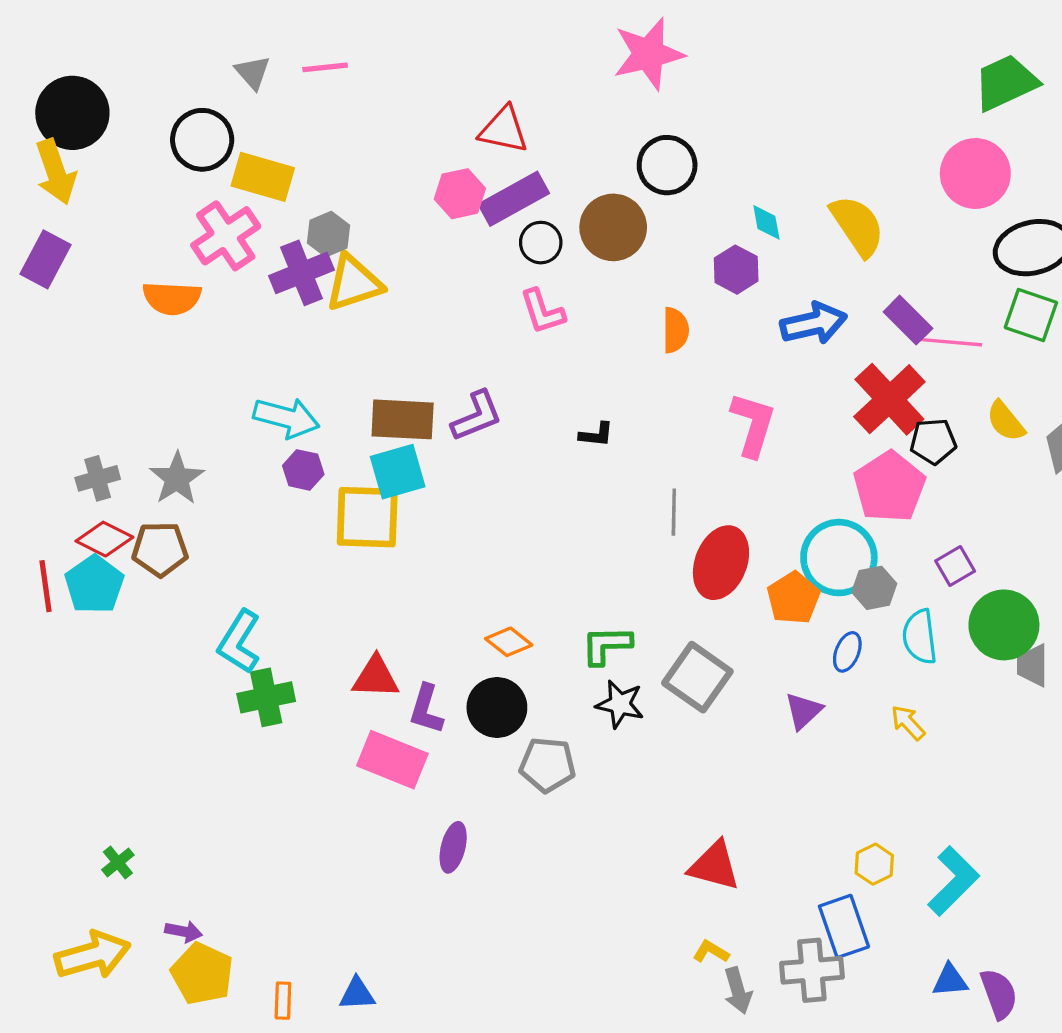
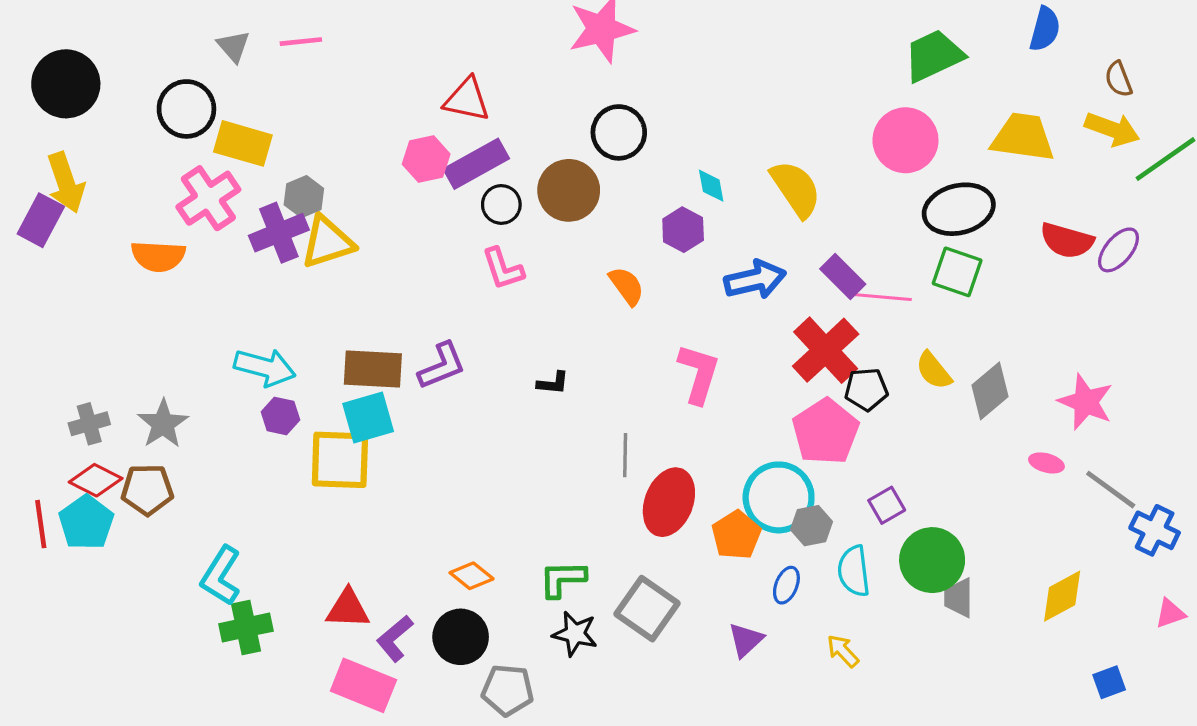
yellow arrow: (56, 172) -> (66, 183), moved
orange semicircle: (675, 330) -> (627, 286), turned -36
purple L-shape: (426, 709) -> (395, 638), turned 33

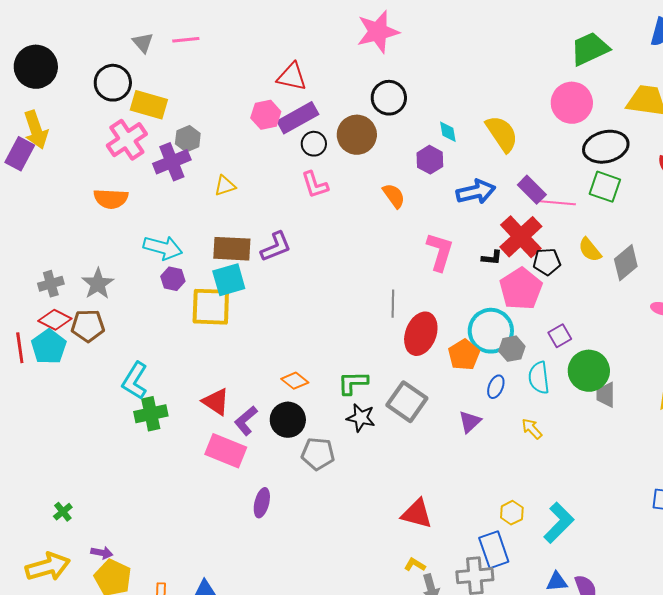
yellow triangle: (327, 242) -> (225, 186), moved, size x0.6
orange semicircle: (158, 256) -> (111, 199), moved
black L-shape: (553, 383) -> (492, 258), moved
red triangle: (348, 609) -> (216, 402), turned 32

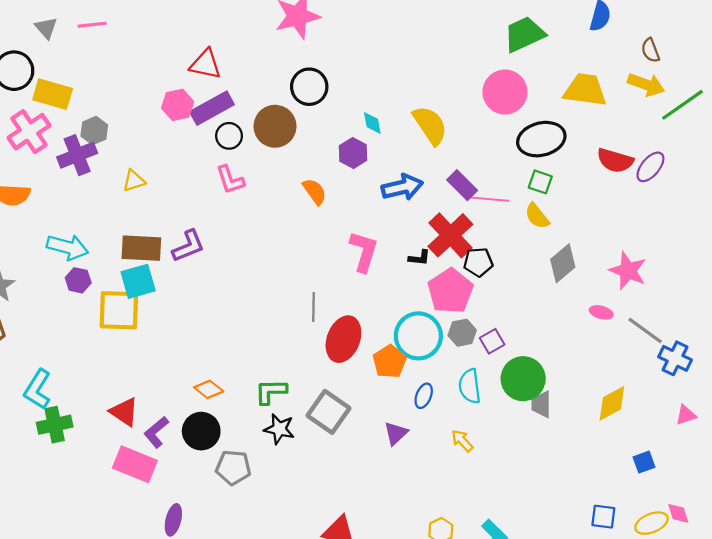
green square: (605, 187) -> (540, 182), size x0.7
yellow semicircle: (590, 250) -> (537, 216), moved
gray hexagon: (512, 349) -> (462, 333), moved

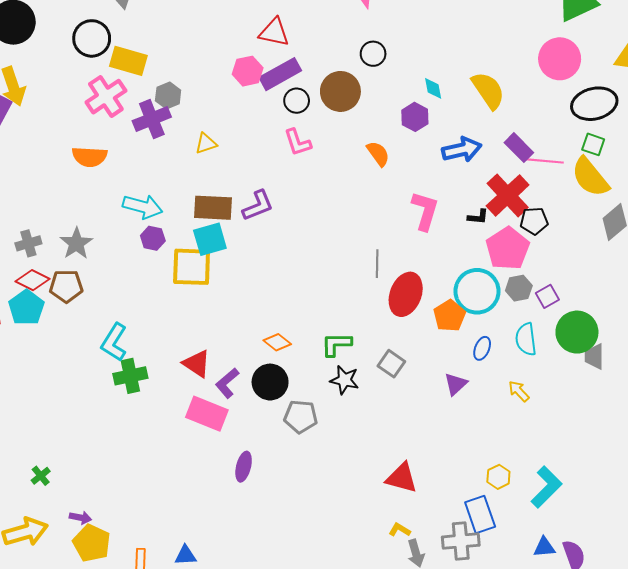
black circle: (309, 87) -> (373, 54), size x0.7
yellow semicircle: (537, 216) -> (590, 177), size x1.6
gray square: (328, 412) -> (391, 364), size x0.7

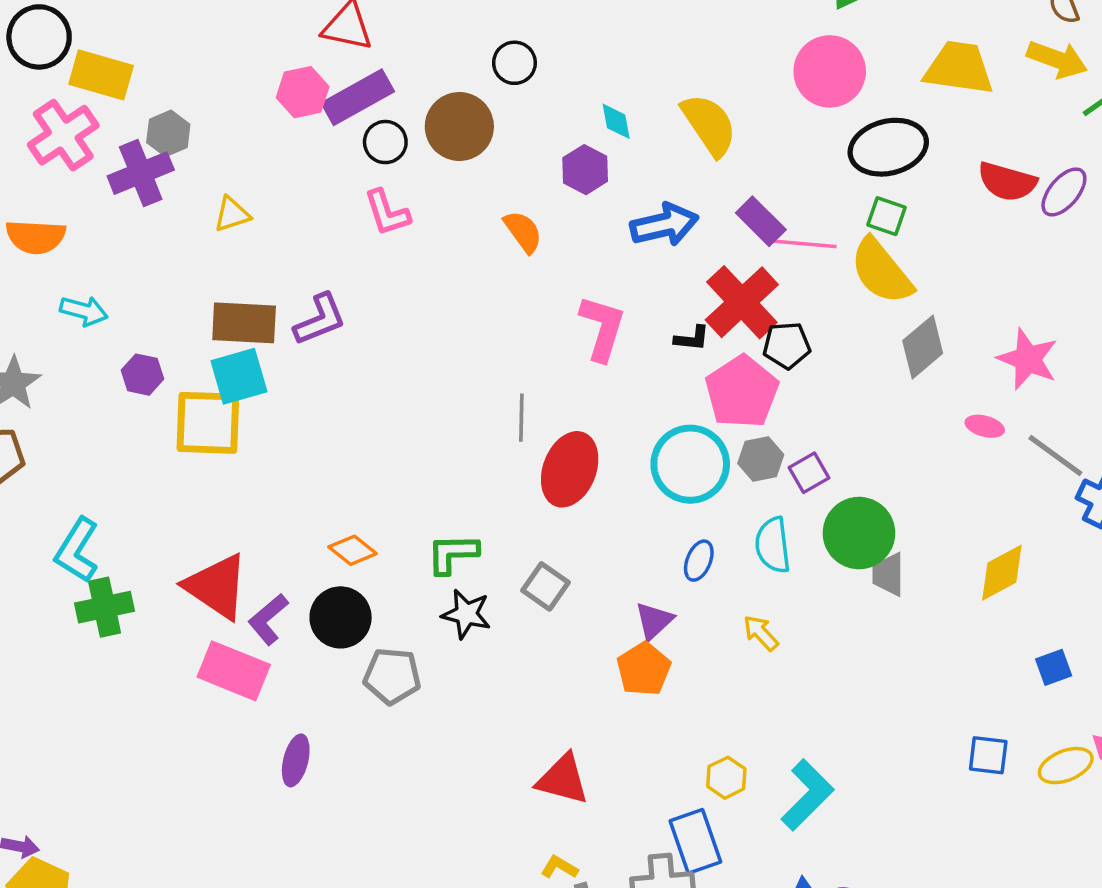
cyan arrow: (143, 207) -> (84, 311), moved, size x0.7
orange pentagon: (449, 316) -> (644, 669), moved
red triangle: (197, 364) -> (216, 586), size x1.4

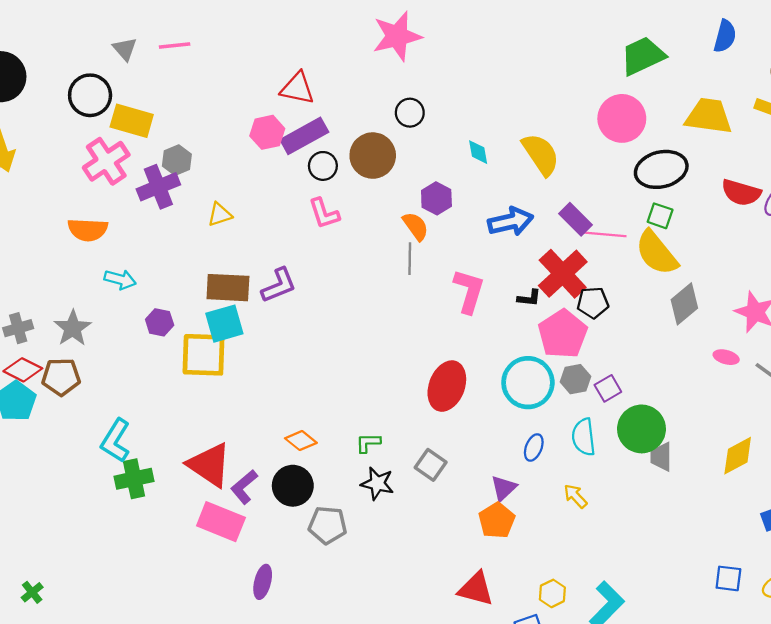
purple hexagon: (585, 170) -> (436, 198), moved
gray line: (521, 418) -> (410, 259), moved
green L-shape: (452, 554) -> (368, 443), size x0.7
red triangle: (563, 779) -> (476, 589), moved

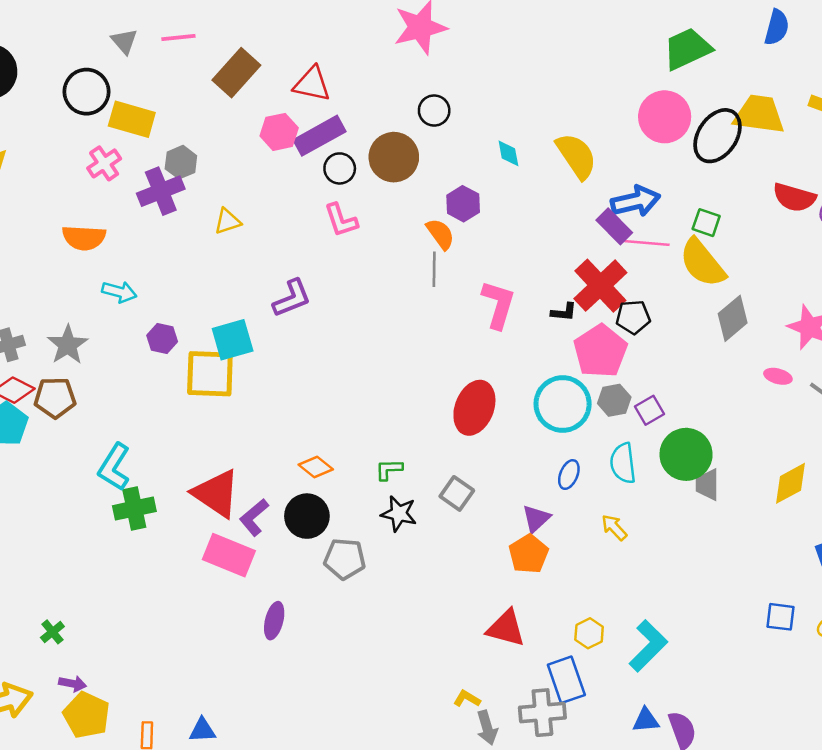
pink cross: (106, 161) -> (104, 163), size x0.7
black ellipse: (661, 169) -> (717, 136), moved, turned -42
blue arrow: (511, 222) -> (636, 201), moved
brown rectangle: (228, 288) -> (236, 73), moved, turned -51
green cross: (32, 592) -> (52, 632), moved

